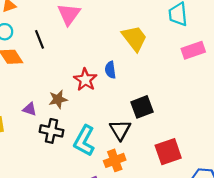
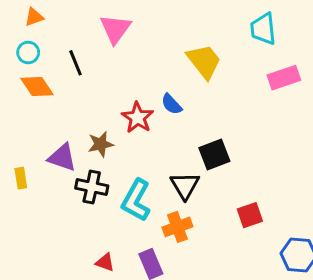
blue semicircle: (110, 70) -> (172, 104), turned -35
purple triangle: (30, 109) -> (62, 157), size x1.5
red square: (168, 152) -> (250, 215), size x0.7

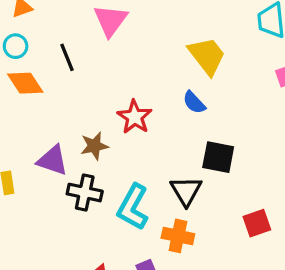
blue semicircle: (172, 104) -> (194, 102), moved
black square: (214, 154) -> (218, 157), turned 32
orange cross: (177, 227) -> (178, 236), turned 32

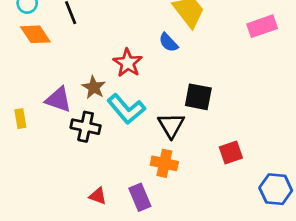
blue semicircle: (194, 102) -> (168, 42), moved
brown star: (94, 146) -> (94, 87), turned -30
cyan L-shape: (133, 207) -> (126, 109), moved, turned -69

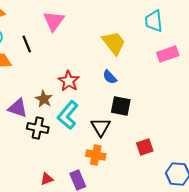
blue semicircle: (168, 42) -> (110, 77), moved
cyan L-shape: (126, 109) -> (68, 115), turned 80
red triangle: (98, 196) -> (47, 179), turned -40

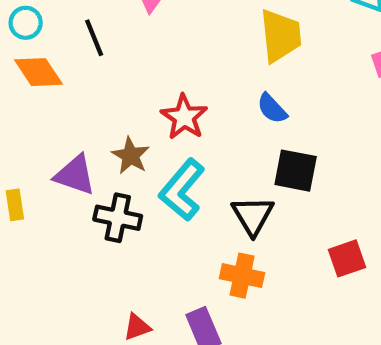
yellow trapezoid: (114, 43) -> (281, 36), turned 32

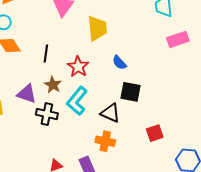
yellow trapezoid: (281, 36) -> (97, 28), moved
black line: (94, 38) -> (46, 54), moved, turned 30
black triangle: (253, 216) -> (110, 113), turned -35

